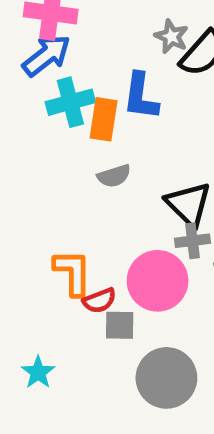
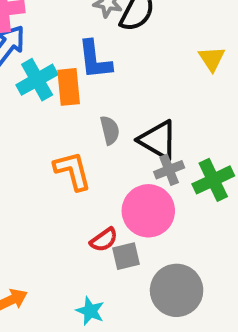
gray semicircle: (114, 176) -> (110, 130), moved, turned -72
orange L-shape: (73, 272) -> (73, 171), moved
cyan star: (38, 372) -> (90, 311), moved

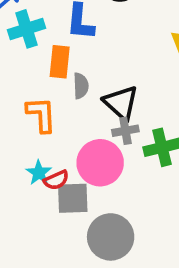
orange rectangle: (69, 87) -> (60, 62), moved
gray square: (126, 256) -> (73, 198), size x1.4
cyan star: (90, 311) -> (39, 173), moved

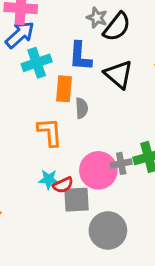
black triangle: (121, 103) -> (119, 74), moved
gray cross: (125, 131) -> (121, 163), moved
cyan star: (39, 173) -> (49, 179), turned -30

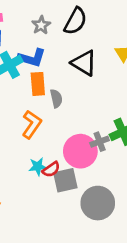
gray star: (97, 18) -> (41, 25), moved, turned 30
blue L-shape: (80, 56) -> (32, 58), moved, turned -68
orange L-shape: (50, 132) -> (32, 124), turned 48

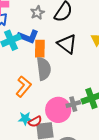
orange rectangle: (38, 84) -> (40, 49), moved
gray semicircle: (56, 98) -> (44, 69), size x1.6

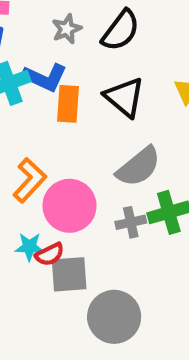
gray semicircle: (44, 69) -> (139, 167), moved, turned 55
pink circle: (58, 110) -> (70, 206), moved

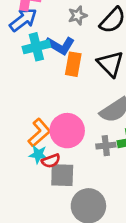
orange L-shape: (30, 180) -> (39, 133), moved

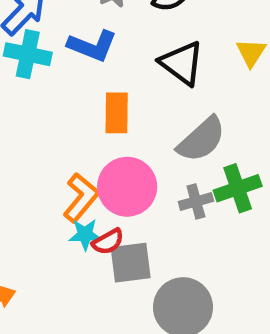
cyan cross: (36, 47) -> (28, 54), moved, turned 35
orange rectangle: (73, 64) -> (117, 113), moved

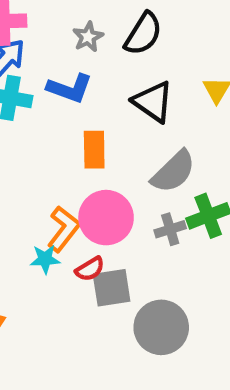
cyan star: (85, 234) -> (45, 259), moved

